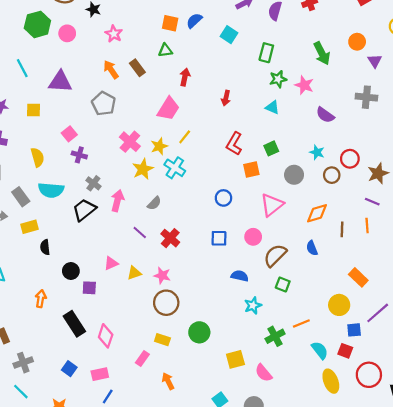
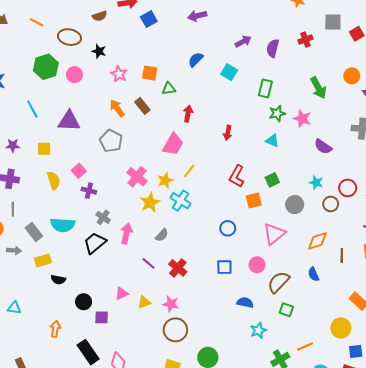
orange square: (170, 23) -> (150, 73), moved
yellow semicircle: (37, 157) -> (54, 180), moved
black semicircle: (45, 247) -> (58, 280), turned -72

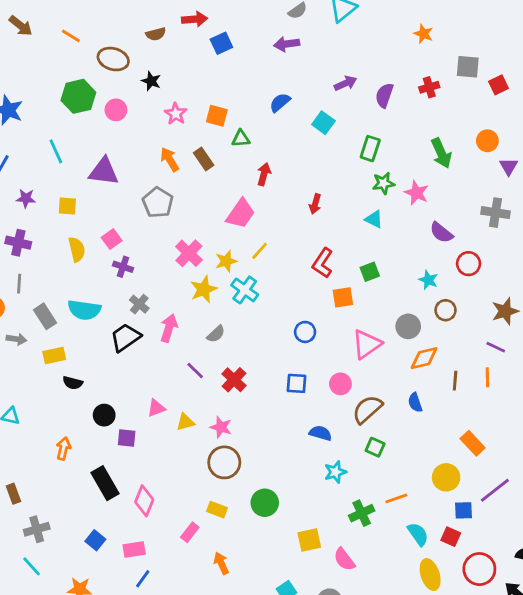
red circle: (348, 188) -> (469, 264), moved
gray circle: (295, 205) -> (408, 326), moved

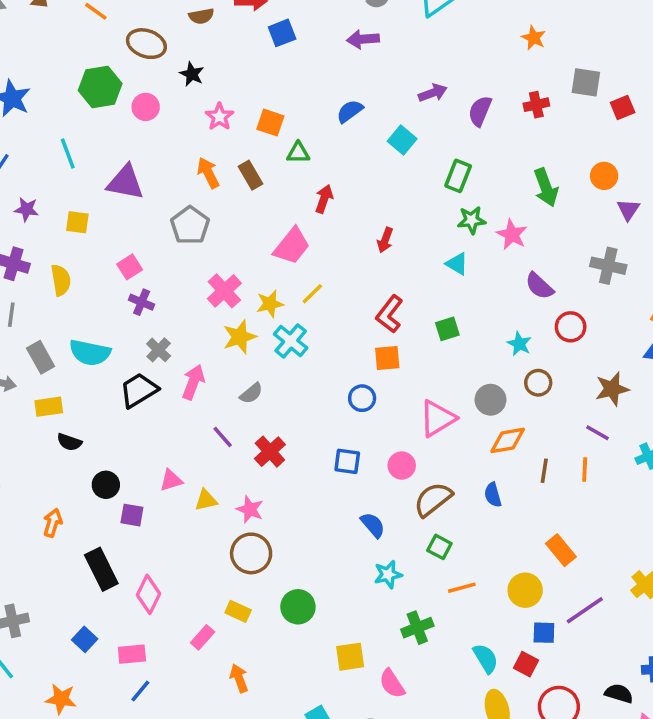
yellow semicircle: (77, 249) -> (61, 280), moved
orange square: (343, 297) -> (387, 358), moved
blue semicircle: (320, 433) -> (373, 525), turned 30
orange line: (396, 498) -> (462, 588), moved

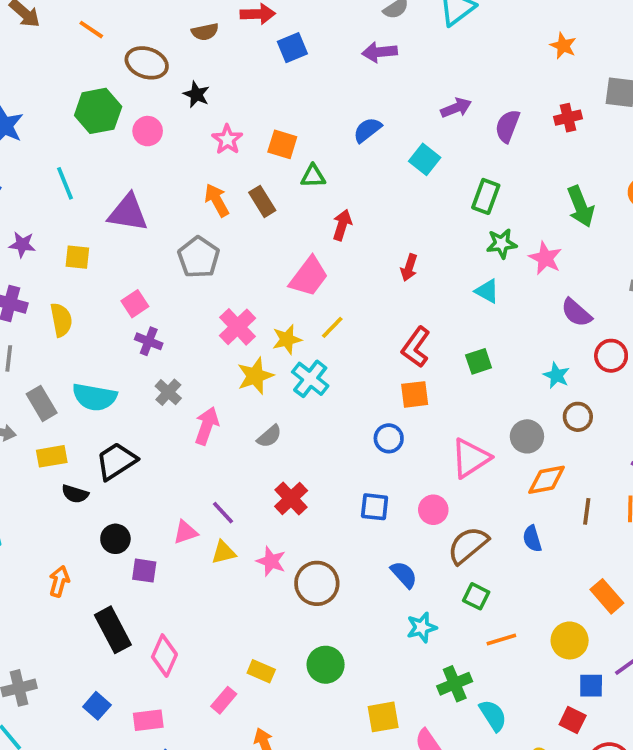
black trapezoid: (139, 390) -> (116, 461), moved
purple line: (223, 437) -> (223, 513), moved
brown circle: (251, 553) -> (317, 583), moved
cyan semicircle: (486, 658) -> (493, 715), moved

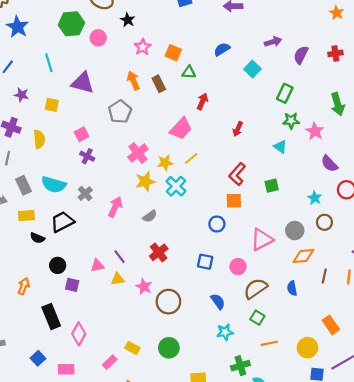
gray cross: (168, 392) -> (85, 194), moved

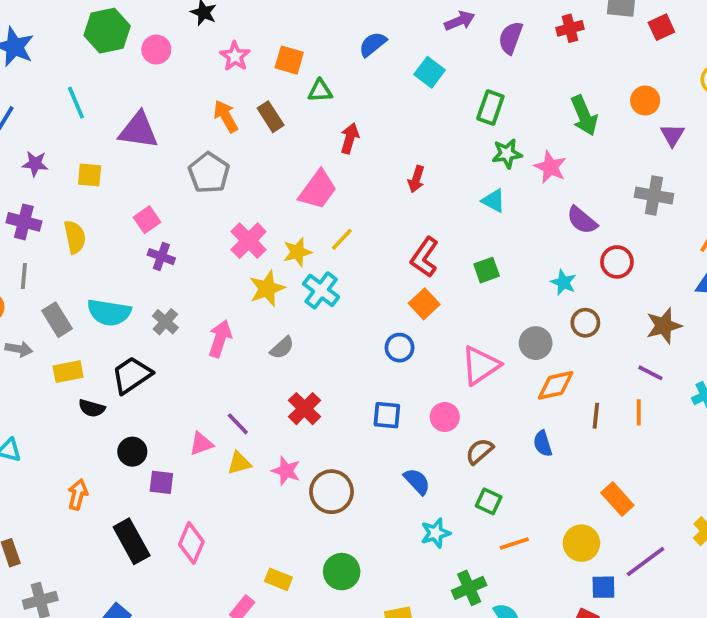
orange square: (234, 201) -> (424, 304), turned -35
brown semicircle: (256, 288) -> (479, 451), size x0.7
pink diamond: (79, 334) -> (191, 543), moved

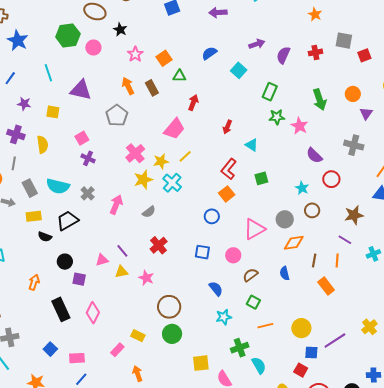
orange square: (289, 60) -> (164, 58), turned 35
cyan triangle: (494, 201) -> (252, 145), moved
brown circle: (332, 492) -> (169, 307), moved
orange rectangle: (617, 499) -> (326, 286), moved

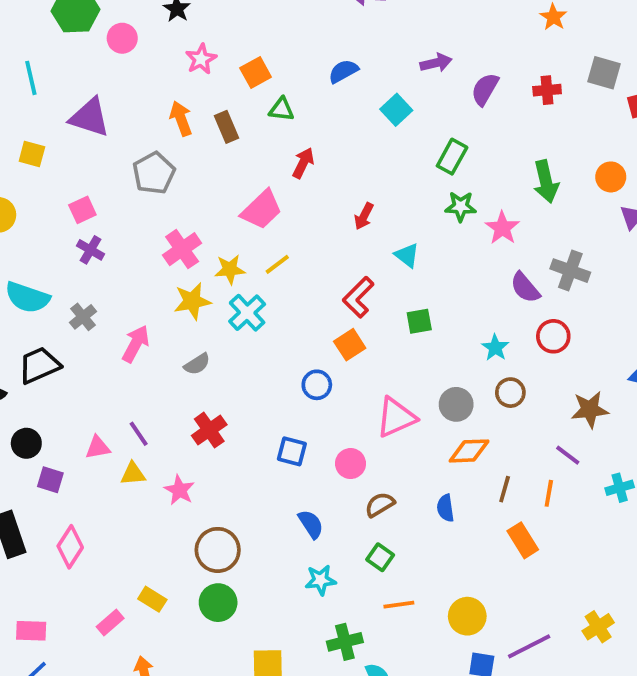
gray cross: (354, 145) -> (570, 271), moved

